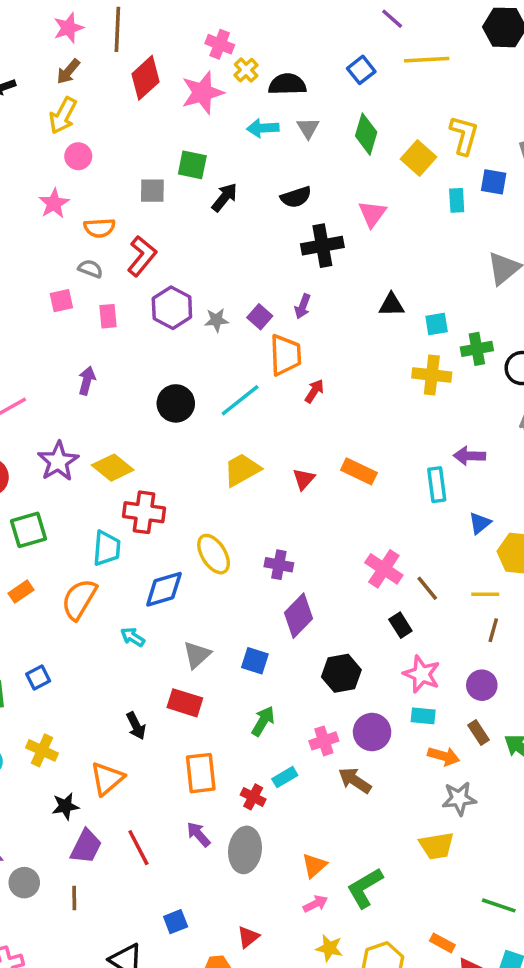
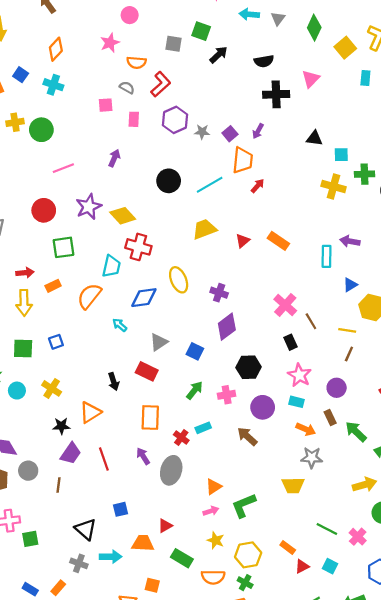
pink cross: (324, 741) -> (227, 395), moved

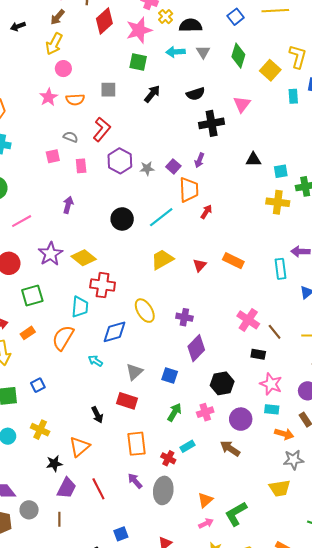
green square: (201, 31) -> (138, 62), moved
orange semicircle: (136, 62) -> (75, 99), moved
black rectangle: (291, 342) -> (258, 354), turned -48

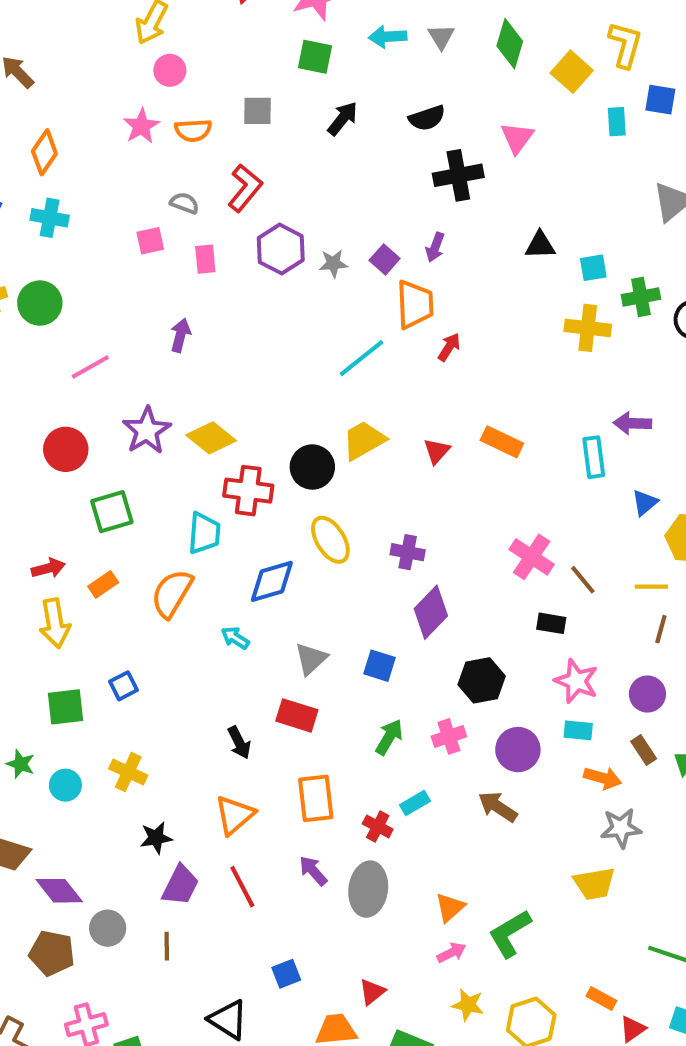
black circle: (122, 219) -> (312, 467), moved
orange triangle: (79, 447) -> (235, 815), moved

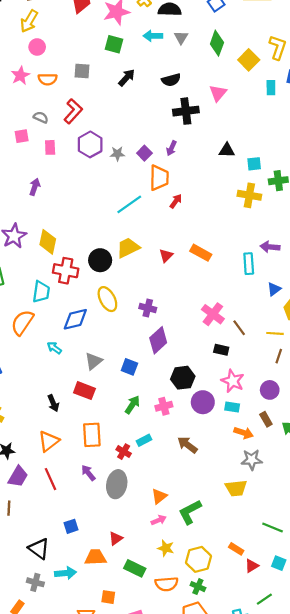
yellow diamond: (211, 438) -> (48, 242), turned 60
purple circle: (518, 750) -> (203, 402), moved

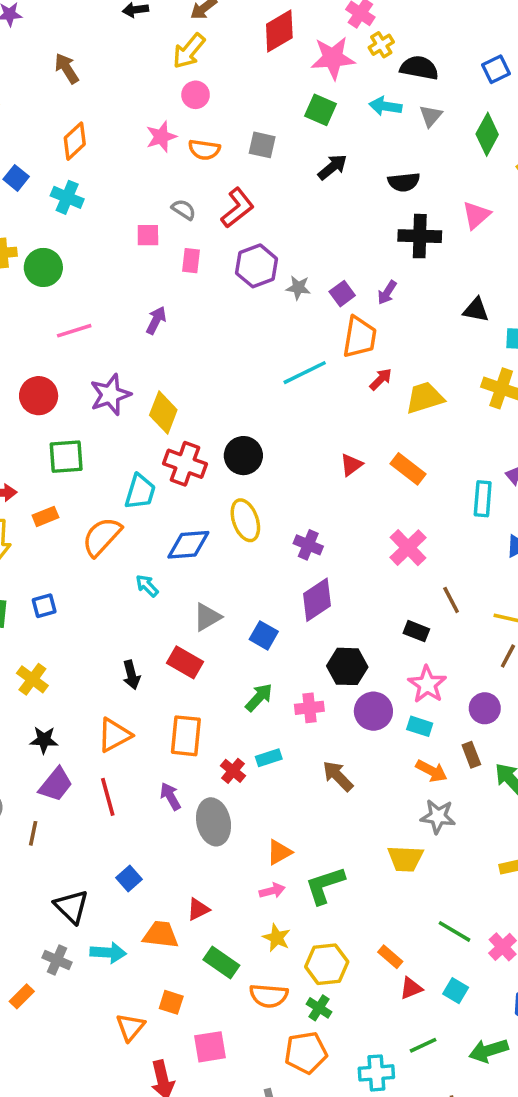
yellow trapezoid: (128, 248) -> (425, 398), moved
pink cross: (213, 314) -> (408, 548), moved
gray ellipse: (117, 484) -> (214, 822), turned -32
blue square: (71, 526) -> (129, 878), turned -32

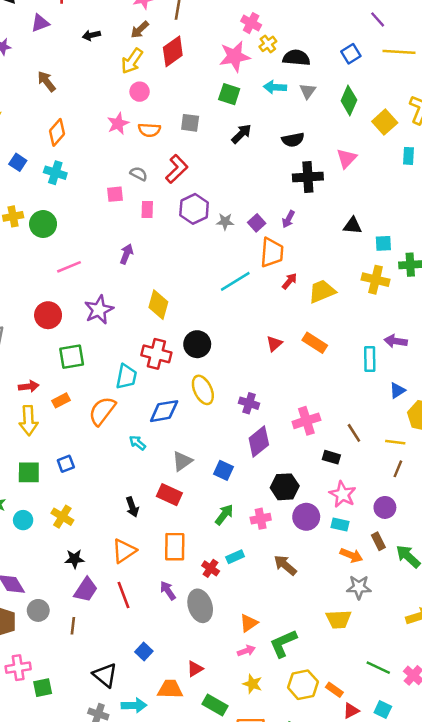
red diamond: (279, 31) -> (173, 51), moved
yellow diamond: (163, 413) -> (158, 305), moved
pink cross: (408, 548) -> (306, 421), moved, turned 32
yellow hexagon: (327, 964) -> (303, 685), moved

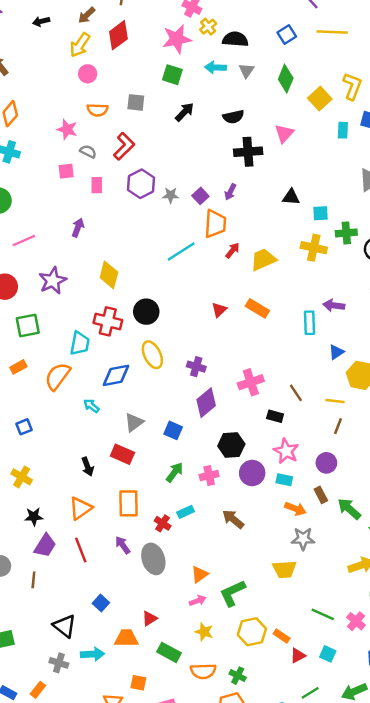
pink star: (118, 124) -> (67, 129), moved, turned -30

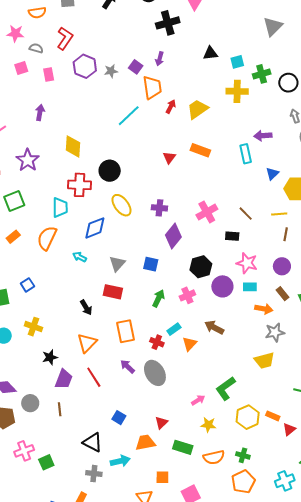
orange triangle: (200, 574) -> (190, 344), moved

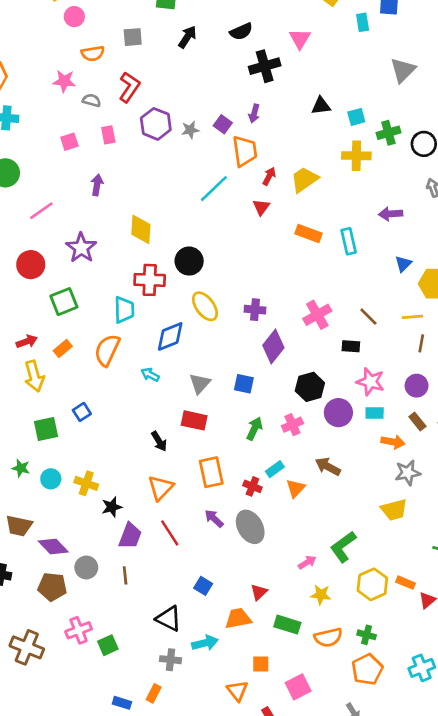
pink square: (21, 68) -> (69, 142), moved
cyan rectangle: (246, 154) -> (349, 241), moved
red triangle: (169, 158) -> (261, 207), moved
yellow cross: (34, 327) -> (86, 483), moved

